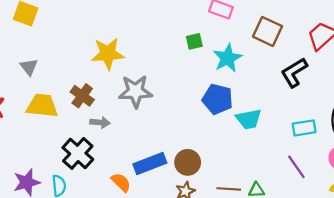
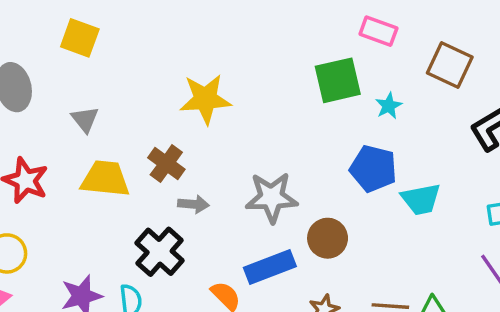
green square: (194, 41) -> (338, 80), size x1.8
cyan star: (228, 58) -> (389, 106), size x0.6
gray star: (135, 91) -> (272, 197), moved
brown circle: (188, 162) -> (328, 238), moved

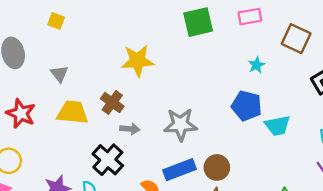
pink rectangle: (378, 31) -> (250, 17), turned -30
yellow square: (80, 38) -> (56, 21), size x0.7
green square: (338, 80) -> (198, 22), moved
brown circle: (328, 238) -> (217, 167), moved

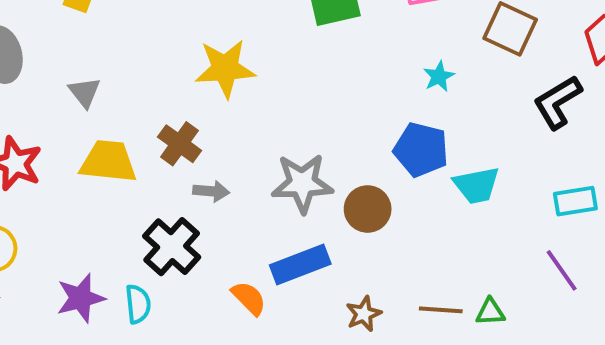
brown circle: (217, 167) -> (368, 209), moved

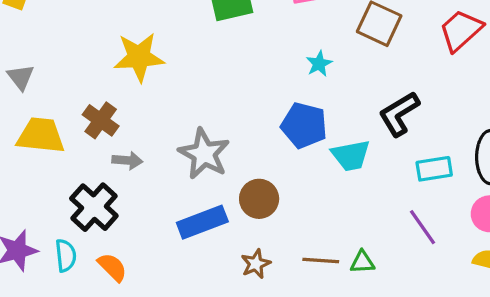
black L-shape: (558, 102) -> (399, 114), moved
gray star: (302, 183) -> (204, 154), turned 30
brown circle: (368, 209) -> (259, 199), moved
orange semicircle: (249, 298) -> (112, 267), moved

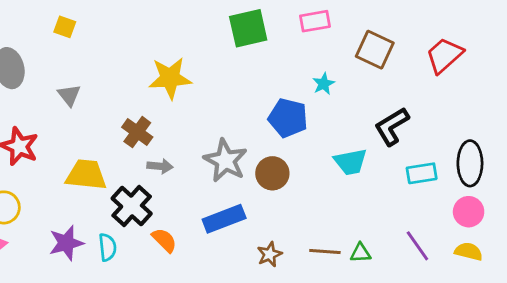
blue pentagon: (304, 125) -> (288, 118), moved
yellow trapezoid: (41, 135) -> (86, 175), moved
brown circle: (259, 199) -> (272, 173), moved
purple line: (422, 227) -> (417, 246), moved
orange semicircle: (112, 267) -> (164, 240), moved

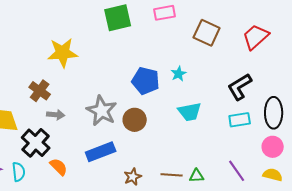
cyan star: (324, 84) -> (179, 74), moved
black L-shape: (392, 126) -> (240, 87), moved

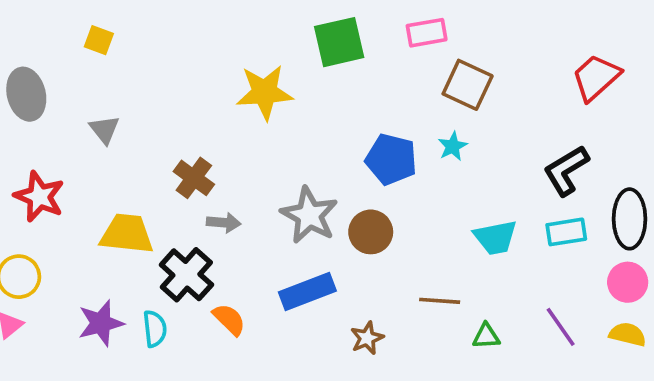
brown square: (207, 33) -> (468, 85), moved
yellow star: (63, 53) -> (265, 92), moved
cyan trapezoid: (190, 112) -> (495, 238), moved
brown line: (172, 175) -> (440, 301), moved

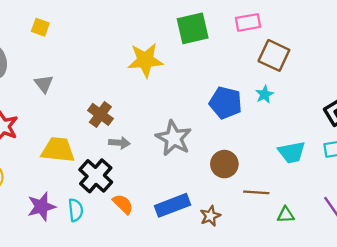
brown circle: (371, 232) -> (224, 164), moved
blue rectangle: (307, 292) -> (172, 205), moved

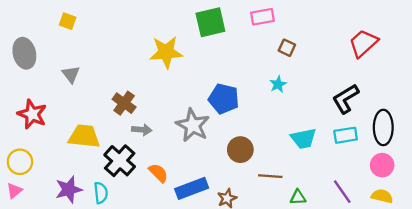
brown square: (274, 55) -> (287, 48), size x0.6
blue pentagon: (226, 103) -> (224, 99), moved
orange semicircle: (123, 204) -> (158, 173), moved

